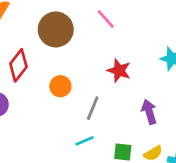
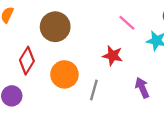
pink line: (106, 19) -> (127, 23), moved
orange circle: (60, 86) -> (64, 74), size x1.5

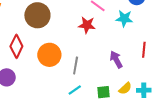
red star: (113, 56) -> (87, 25), moved

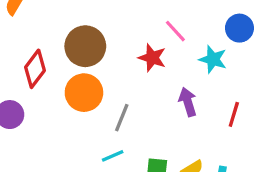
brown circle: (37, 15) -> (85, 46), moved
purple arrow: (116, 60) -> (188, 102), moved

